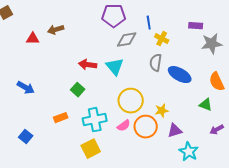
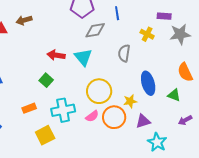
yellow cross: (162, 39) -> (147, 34), moved
blue ellipse: (180, 75) -> (148, 83), moved, turned 45
yellow square: (91, 149) -> (45, 135), moved

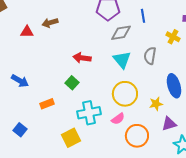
cyan triangle: (83, 57) -> (122, 60), moved
orange rectangle: (29, 108) -> (47, 104), moved
orange circle: (114, 117) -> (137, 136), moved

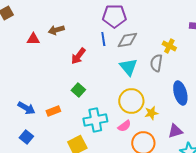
blue line: (143, 16) -> (103, 39), moved
yellow cross: (173, 37) -> (169, 46), moved
red arrow: (82, 58) -> (78, 56), moved, turned -60
blue arrow: (20, 81) -> (26, 108), moved
yellow star: (156, 104) -> (151, 113), moved

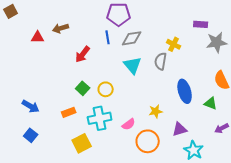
yellow circle: (131, 101) -> (106, 89), moved, size x0.6
orange rectangle: (53, 111) -> (69, 112), moved

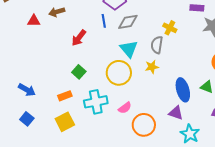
yellow circle: (106, 89) -> (119, 73), moved, size x1.6
blue ellipse: (185, 91) -> (183, 90), moved
yellow star: (156, 111) -> (152, 67), moved
purple triangle: (180, 129) -> (176, 113), turned 35
yellow square: (82, 143) -> (65, 122), moved

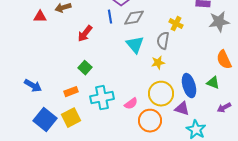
yellow circle: (119, 73) -> (161, 94), moved
blue square: (27, 119) -> (45, 120), moved, size x1.6

